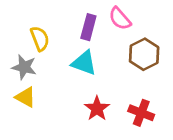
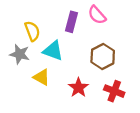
brown hexagon: (144, 54) -> (103, 56), moved
cyan triangle: (84, 63) -> (53, 51), moved
yellow triangle: (26, 97) -> (42, 77), moved

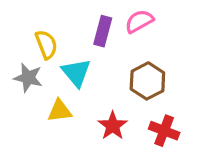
pink semicircle: (97, 15) -> (139, 21), turned 102
cyan triangle: (53, 51) -> (76, 73), turned 30
yellow triangle: (42, 77) -> (60, 111), turned -36

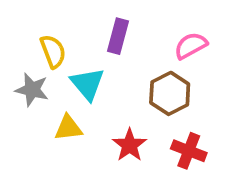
pink semicircle: (139, 21) -> (191, 46), moved

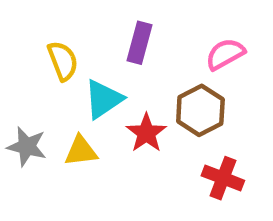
cyan triangle: (87, 84) -> (103, 99), turned 36
gray star: (32, 90) -> (27, 147), moved
red star: (130, 145) -> (146, 133), moved

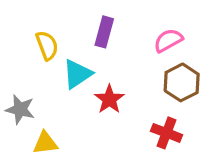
brown hexagon: (200, 110) -> (182, 82), moved
yellow triangle: (81, 151) -> (45, 143), moved

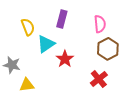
pink semicircle: (168, 40) -> (100, 24), turned 114
red cross: (167, 133) -> (99, 79), turned 30

